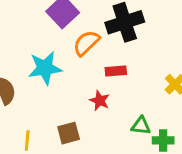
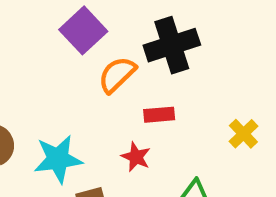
cyan star: (45, 68) -> (58, 159), moved

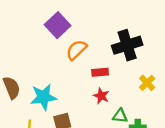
black cross: (172, 45) -> (127, 45), moved
red star: (136, 157) -> (101, 96), moved

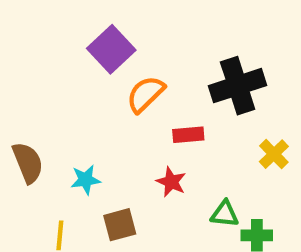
red star: (101, 96) -> (171, 182), moved
cyan star: (43, 97) -> (86, 180), size x0.6

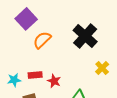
black cross: (238, 86) -> (85, 36), turned -30
red rectangle: (188, 135) -> (35, 75), moved

